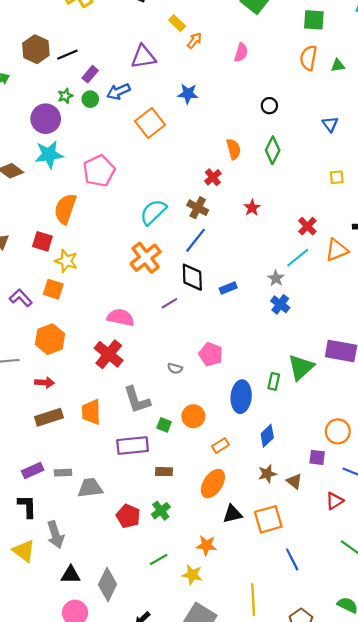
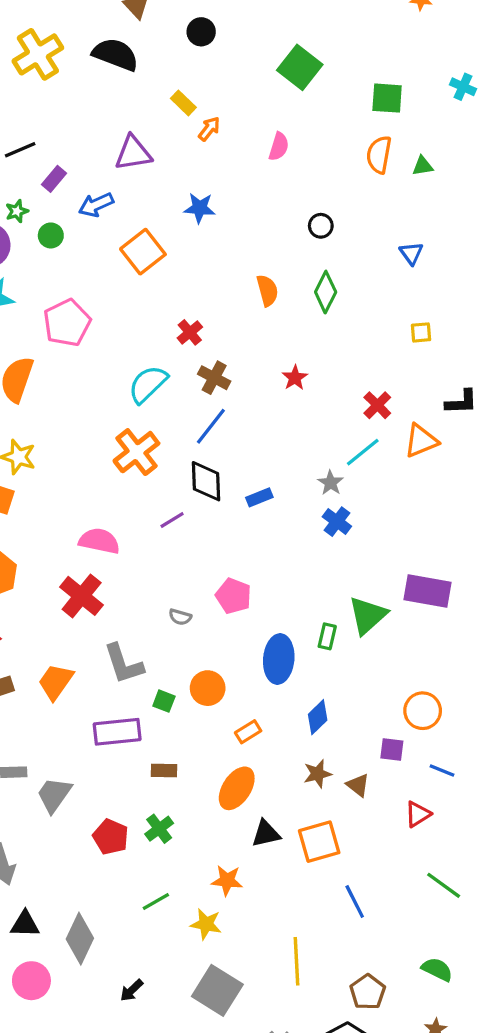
green circle: (90, 99) -> (51, 235), moved
red cross: (213, 177) -> (190, 332), moved
orange trapezoid: (91, 412) -> (56, 682), turned 36
gray trapezoid: (90, 488) -> (54, 795), turned -48

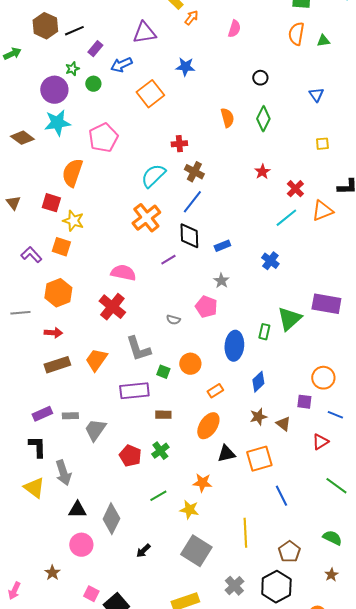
red cross: (190, 332) -> (179, 144), turned 35
red star: (295, 378) -> (262, 172), moved
gray star: (330, 483) -> (221, 281), moved

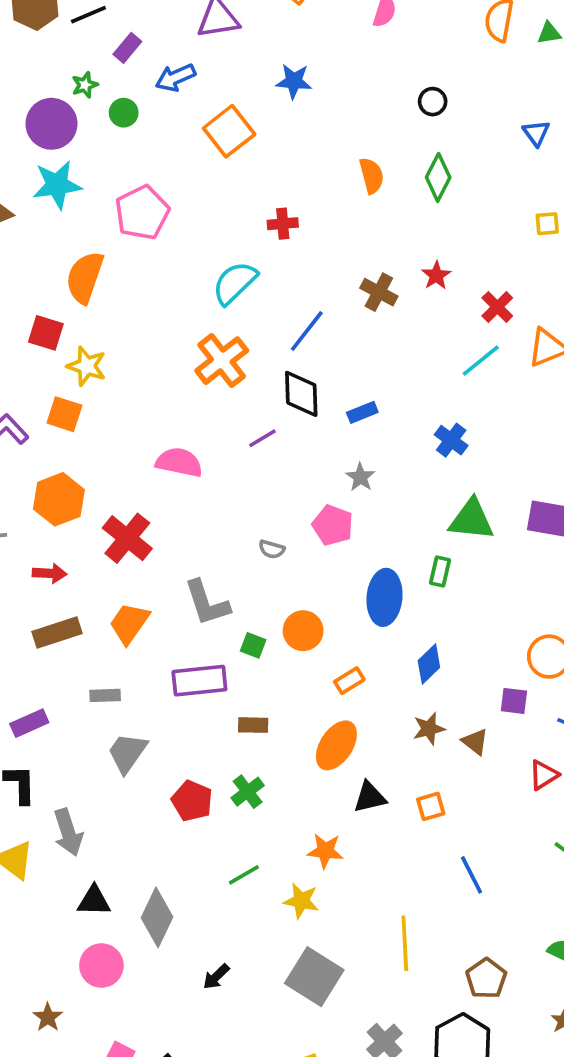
brown cross: (194, 172) -> (379, 292), moved
red cross: (112, 307) -> (127, 538), moved
green triangle: (289, 319) -> (471, 520), moved, turned 48
gray rectangle: (70, 416) -> (105, 695), moved
orange square: (259, 459) -> (431, 806), size x0.6

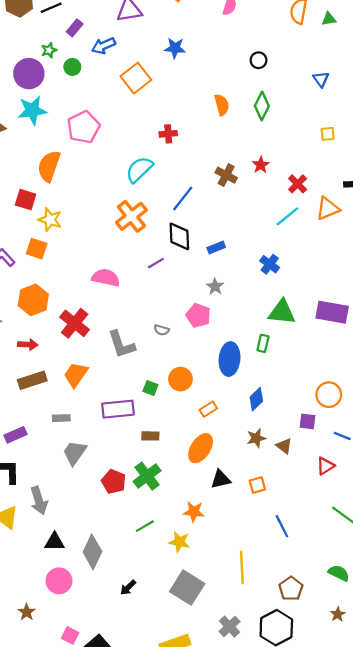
gray L-shape: (207, 603) -> (121, 344), moved
green cross: (248, 792) -> (147, 476), size x1.4

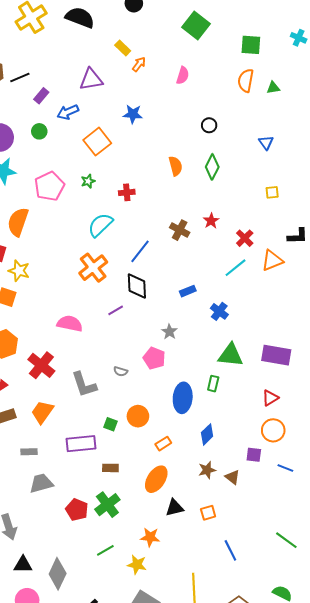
green star: (49, 50) -> (88, 181), moved
blue rectangle: (216, 248) -> (188, 291), moved
gray trapezoid: (75, 453) -> (41, 483), turned 40
red triangle: (325, 466) -> (270, 398), moved

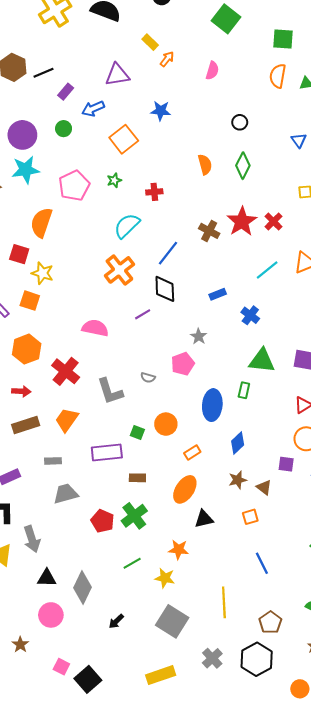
red star: (211, 221) -> (242, 221), size x1.8
red cross: (245, 238) -> (273, 221), moved
pink pentagon: (154, 358) -> (183, 364), turned 30
orange square: (208, 513) -> (250, 517), moved

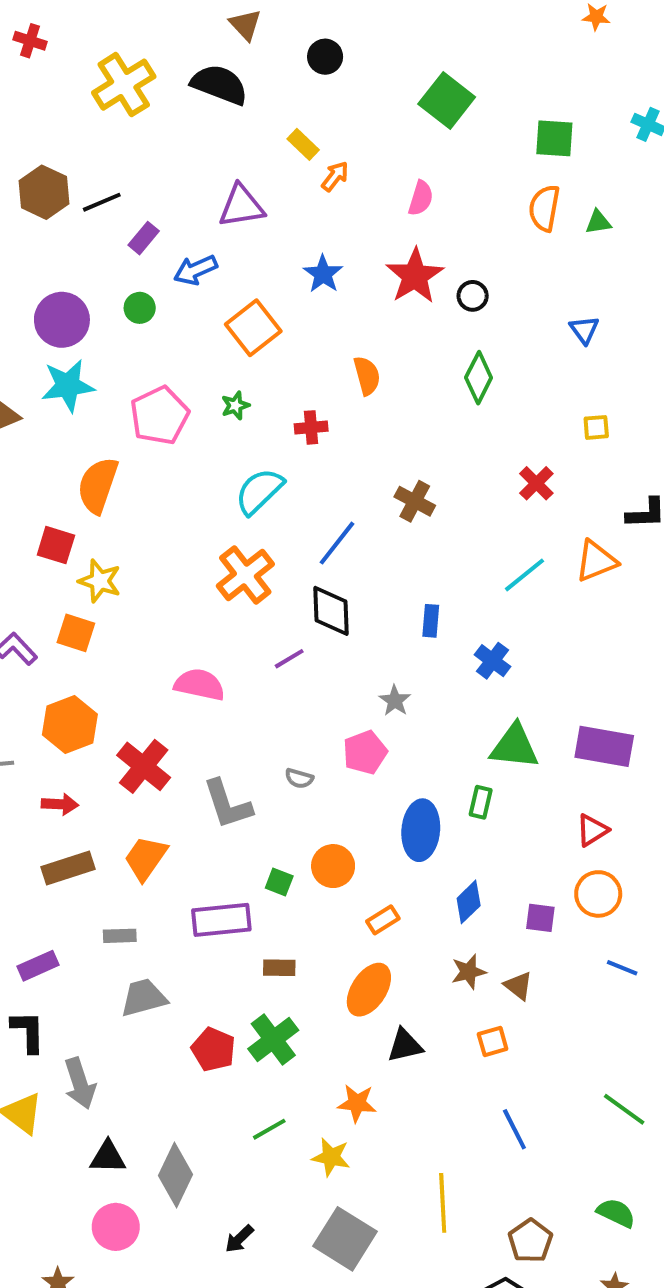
blue star: (161, 111) -> (323, 274), turned 30
orange semicircle: (205, 164) -> (367, 376), moved
red star: (242, 221) -> (415, 276), moved
blue rectangle: (218, 294) -> (431, 621), turned -63
purple square: (286, 464) -> (540, 918), moved

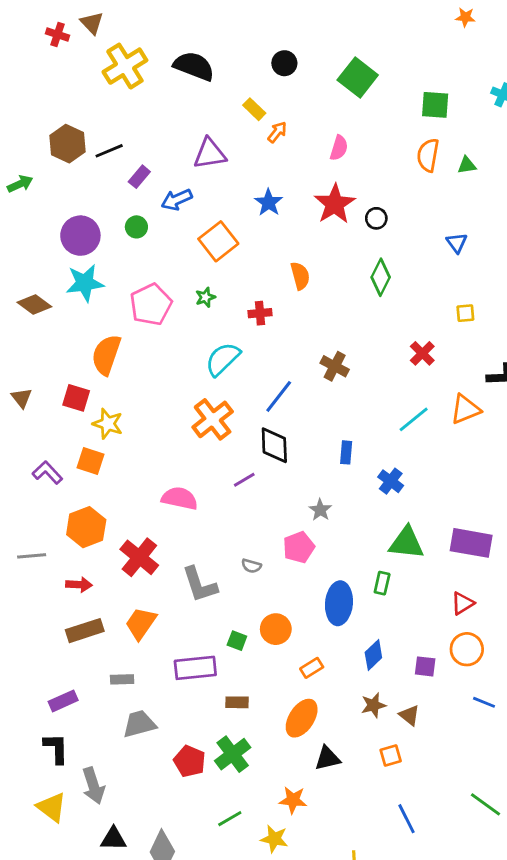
brown triangle: (245, 25) -> (92, 23), moved
black circle: (325, 57) -> (284, 63), moved

